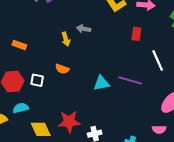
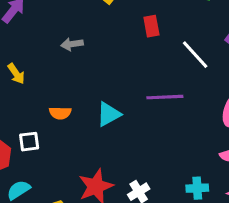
yellow arrow: (66, 39) -> (16, 74), moved
cyan triangle: (101, 83) -> (109, 114), moved

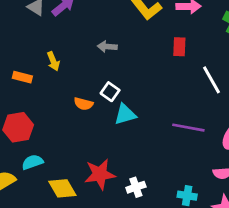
purple line: (165, 97) -> (188, 128), moved
white square: (29, 142) -> (110, 92), moved, turned 30

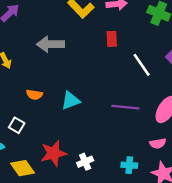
gray arrow: (107, 47) -> (50, 44), size x1.6
white square: (110, 92) -> (17, 125), moved

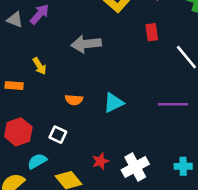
red star: (53, 153) -> (100, 161), size x0.6
white cross: (85, 162) -> (135, 167), size x1.5

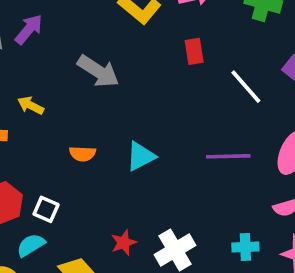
gray arrow: (86, 44) -> (98, 71), turned -140
yellow arrow: (39, 66) -> (31, 105), turned 150
white square: (58, 135) -> (46, 209), moved

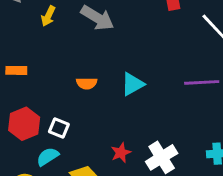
yellow arrow: (31, 105) -> (48, 16), moved, turned -90

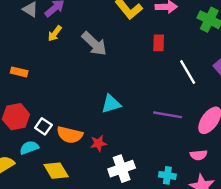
orange semicircle: (87, 83) -> (70, 135), moved, size x1.5
red star: (121, 153) -> (98, 143), moved

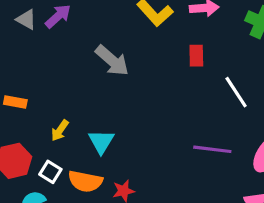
yellow arrow: (55, 34) -> (60, 131), moved
cyan triangle: (111, 104) -> (101, 142), moved, turned -40

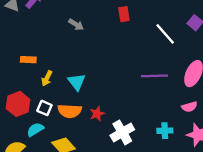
red rectangle: (196, 56) -> (124, 14), moved
gray arrow: (112, 61) -> (76, 25), size x0.6
orange rectangle: (15, 102) -> (28, 60), moved

